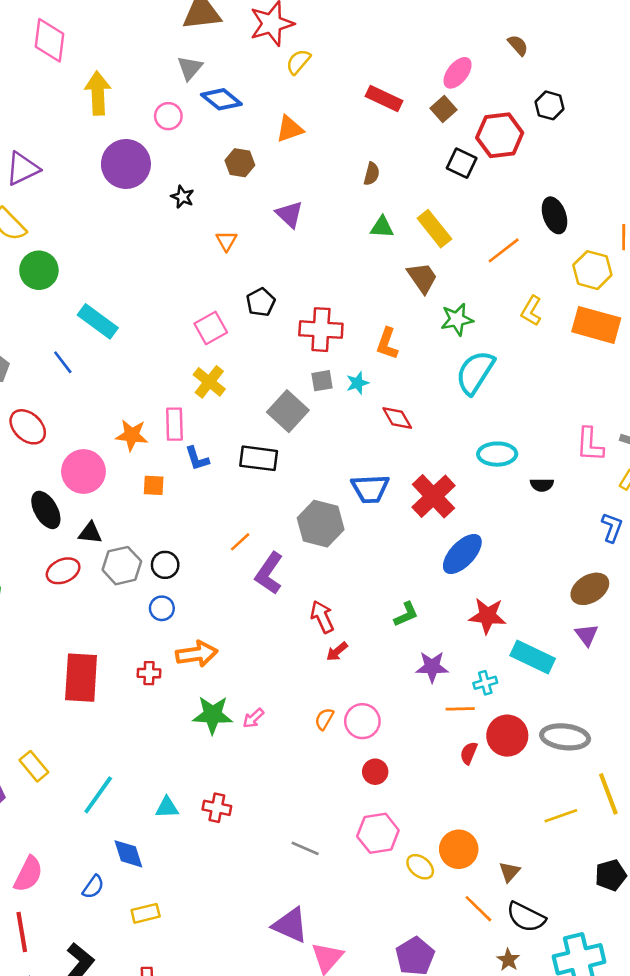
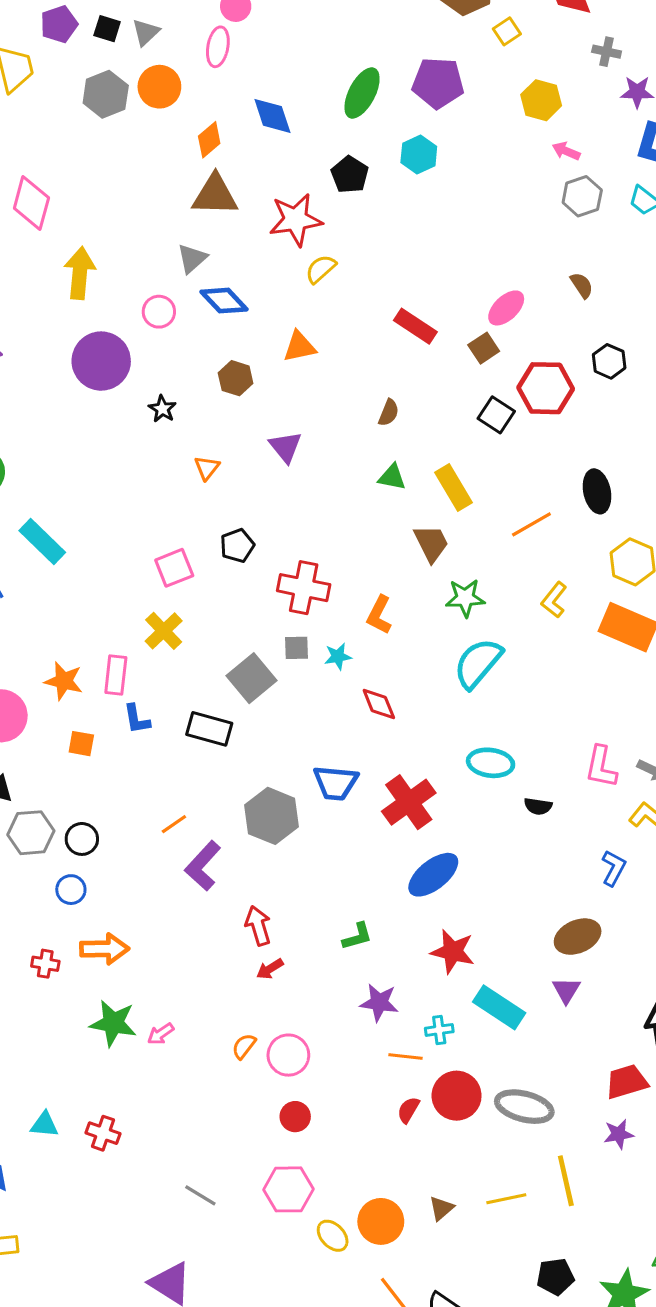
brown triangle: (510, 872) -> (441, 1208), moved

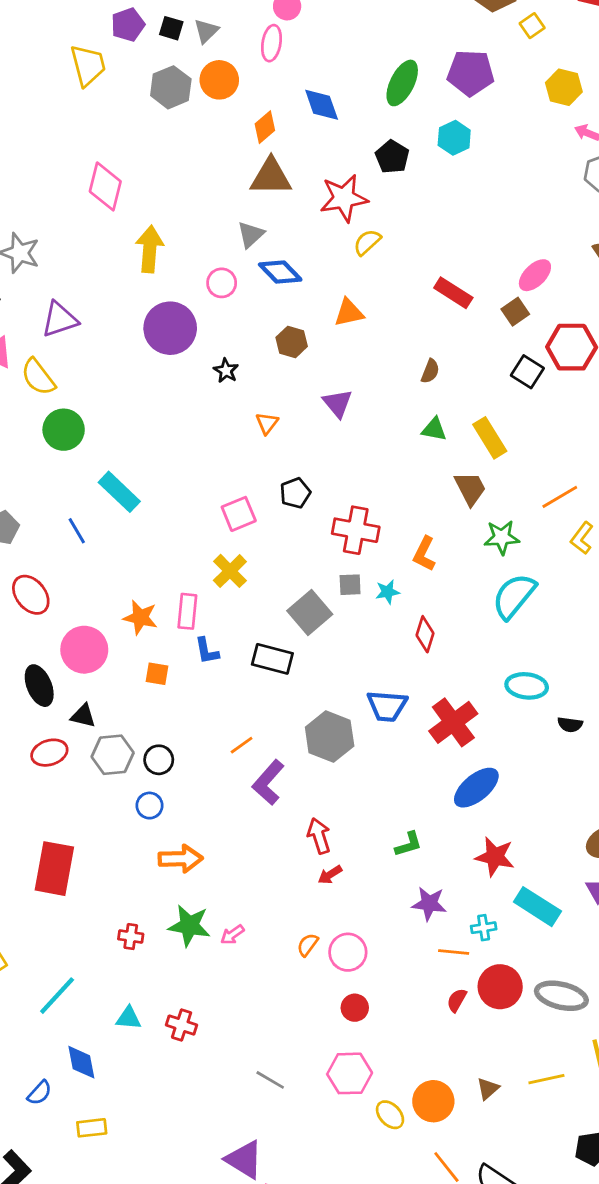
orange line: (531, 524) -> (560, 497), moved
red diamond: (379, 704) -> (425, 634), turned 40
red cross: (45, 964) -> (131, 937), moved

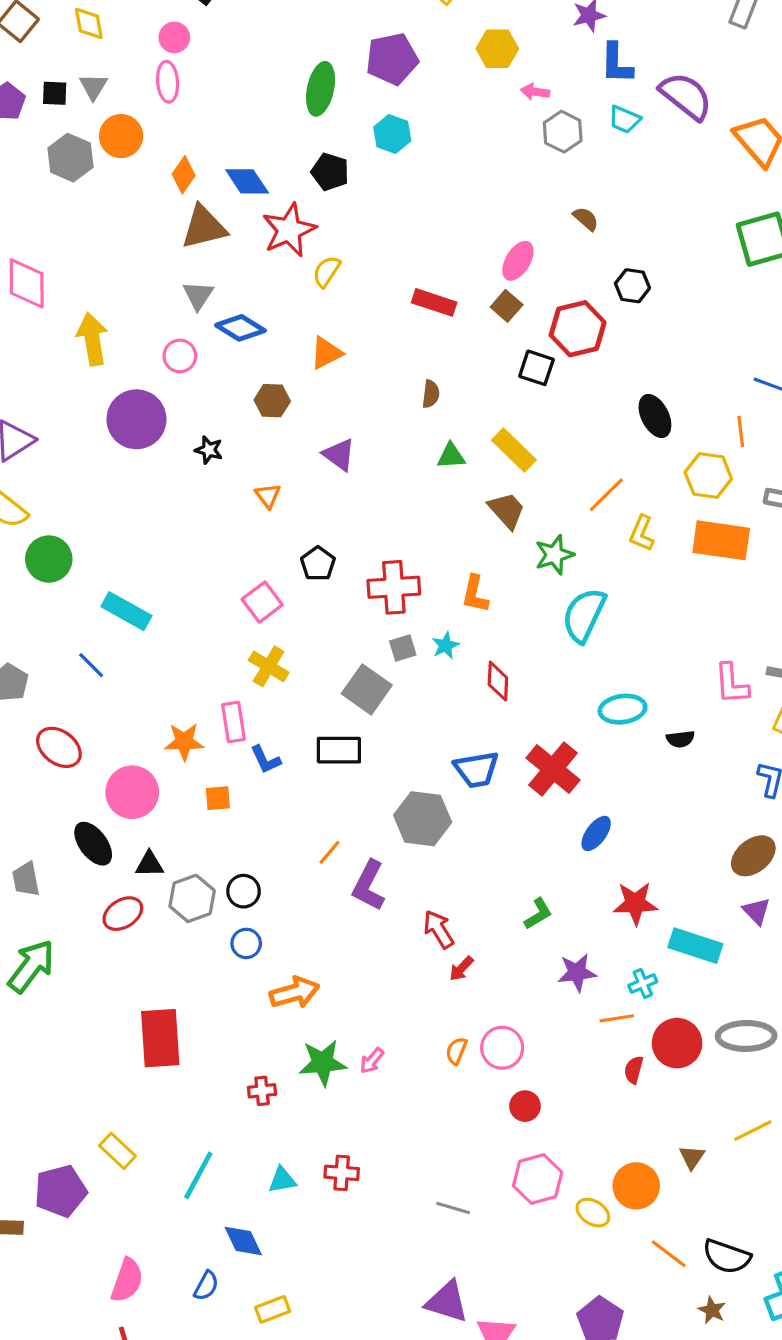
blue diamond: (322, 105) -> (247, 181), moved
blue ellipse: (476, 788) -> (596, 833), size x0.7

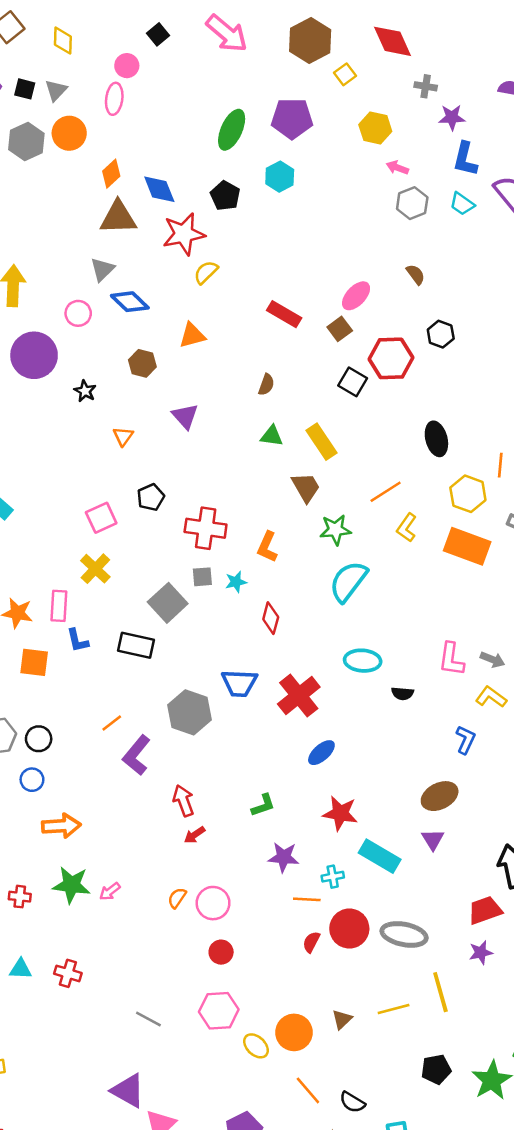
orange square: (218, 798) -> (34, 662), size x1.4
black semicircle: (727, 1257) -> (352, 1102), size x0.7

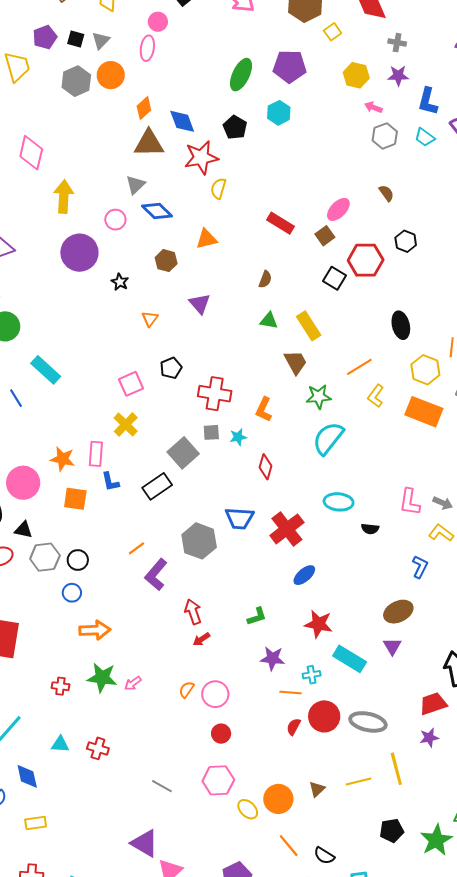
purple star: (452, 117) -> (398, 76), moved
yellow semicircle: (206, 272) -> (218, 188), turned -30
black rectangle: (136, 645) -> (157, 486), turned -48

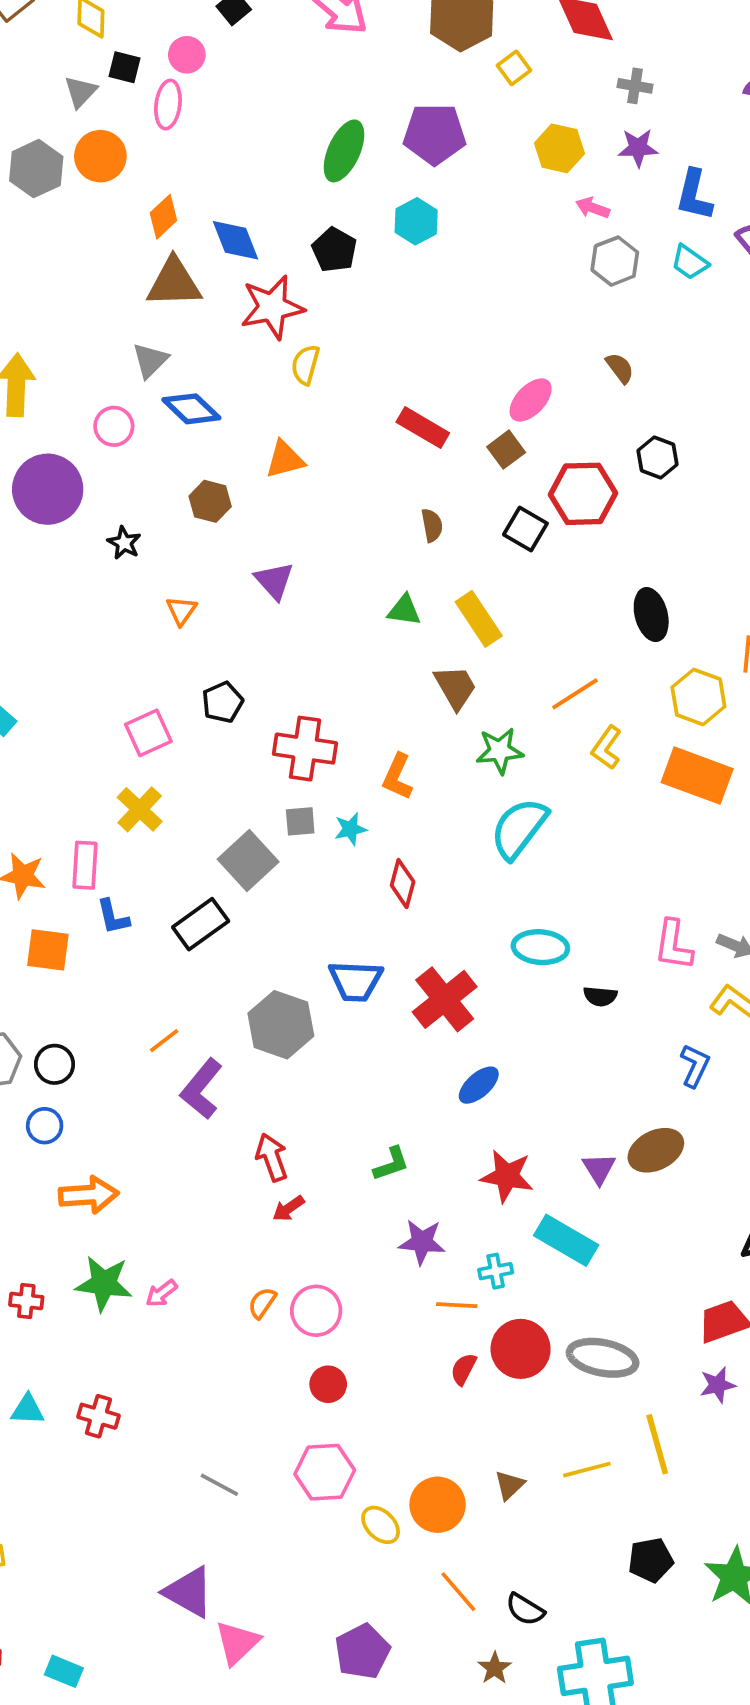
black square: (76, 39) -> (125, 67), moved
brown semicircle: (265, 279) -> (432, 525), moved, turned -30
purple triangle: (392, 646) -> (599, 1169), moved

